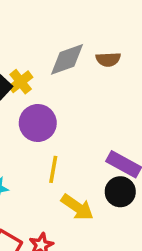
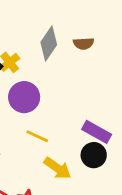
gray diamond: (67, 59) -> (49, 43), turned -36
yellow line: (53, 169) -> (37, 136), turned -75

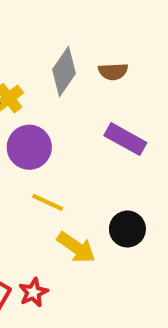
purple rectangle: (97, 132) -> (125, 139), moved

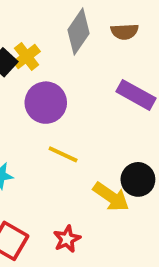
yellow arrow: (76, 247) -> (111, 197), moved
red star: (33, 292) -> (67, 239), moved

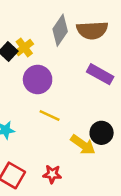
brown semicircle: (125, 32) -> (92, 30), size x1.6
red star: (67, 239) -> (52, 174), turned 30

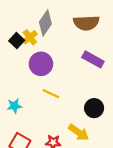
gray diamond: (60, 30) -> (45, 23), moved
yellow arrow: (83, 145) -> (79, 132), moved

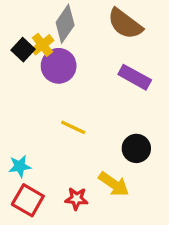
brown semicircle: (86, 23) -> (125, 24), turned 40
purple circle: (41, 64) -> (59, 66), moved
cyan star: (14, 106) -> (20, 166), moved

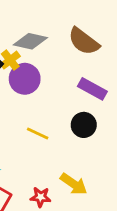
gray diamond: (65, 24) -> (30, 41), turned 68
black circle: (136, 148) -> (84, 125), moved

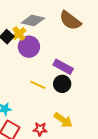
purple rectangle: (92, 89) -> (63, 67), moved
black circle: (84, 125) -> (62, 84), moved

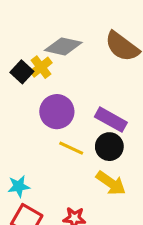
purple circle: (29, 47) -> (57, 112), moved
yellow arrow: (63, 120) -> (111, 183), moved

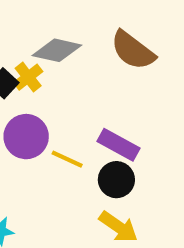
purple circle: (57, 112) -> (26, 137), moved
yellow line: (71, 148) -> (67, 159), moved

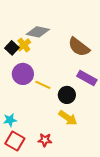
brown semicircle: (133, 50) -> (79, 47), moved
purple rectangle: (118, 145) -> (87, 78), moved

